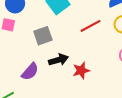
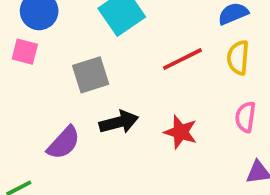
red star: (81, 71) -> (181, 132), moved, turned 30

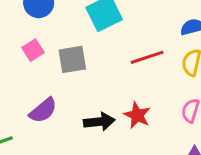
pink square: (25, 52) -> (33, 50), moved, turned 35
black arrow: (119, 122) -> (99, 122), moved

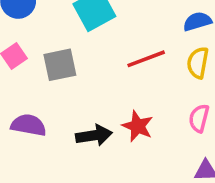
purple semicircle: (43, 110) -> (28, 125), turned -128

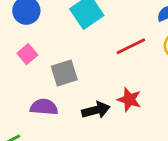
gray square: (60, 65) -> (64, 73), moved

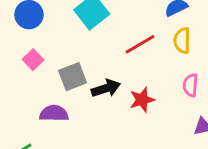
red star: (129, 100) -> (142, 100), turned -30
black arrow: (96, 110) -> (106, 88), moved

